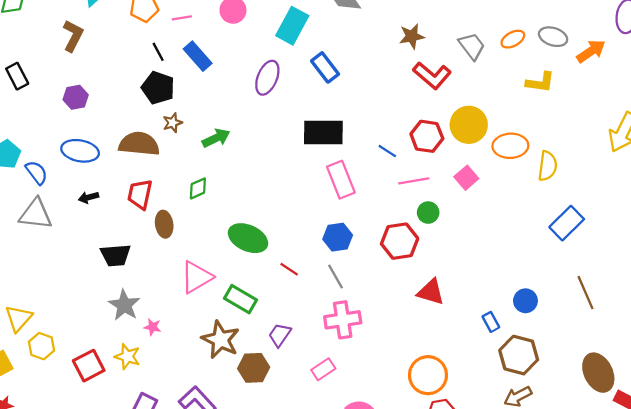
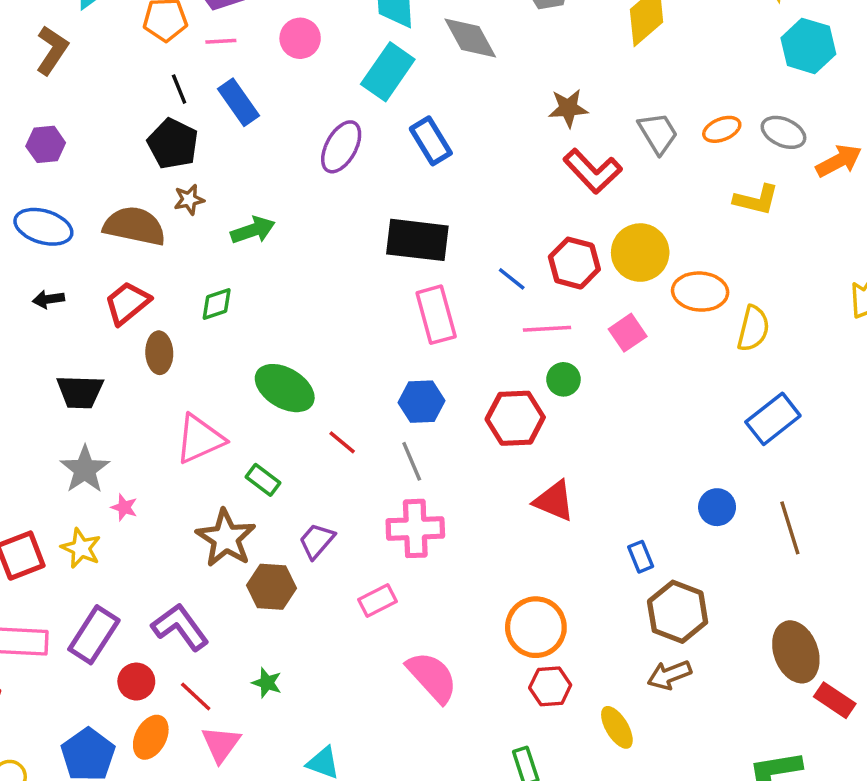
red trapezoid: (140, 194) -> (127, 303), turned 32
green rectangle: (241, 299) -> (263, 480), size x0.7
blue circle: (525, 301) -> (717, 507), moved

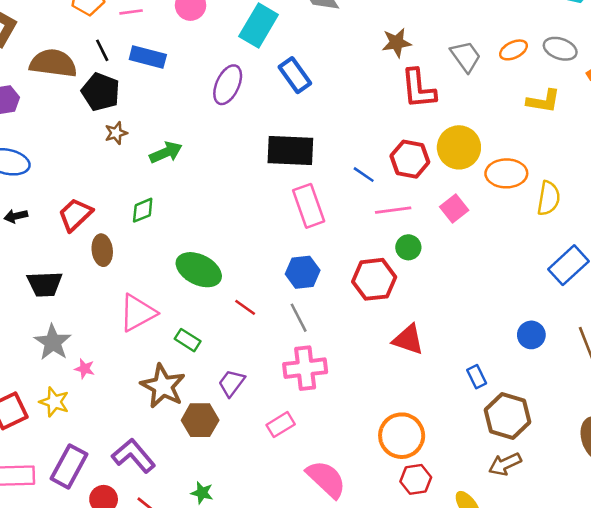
blue rectangle: (239, 102) -> (148, 57), turned -36
red L-shape: (593, 171) -> (418, 89), turned 42
brown semicircle: (135, 226) -> (53, 63), moved

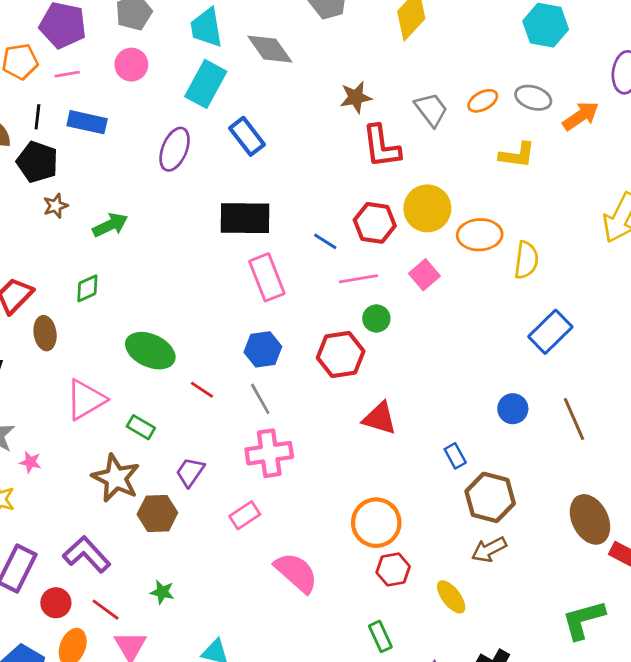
black line: (102, 50) -> (37, 117), turned 35

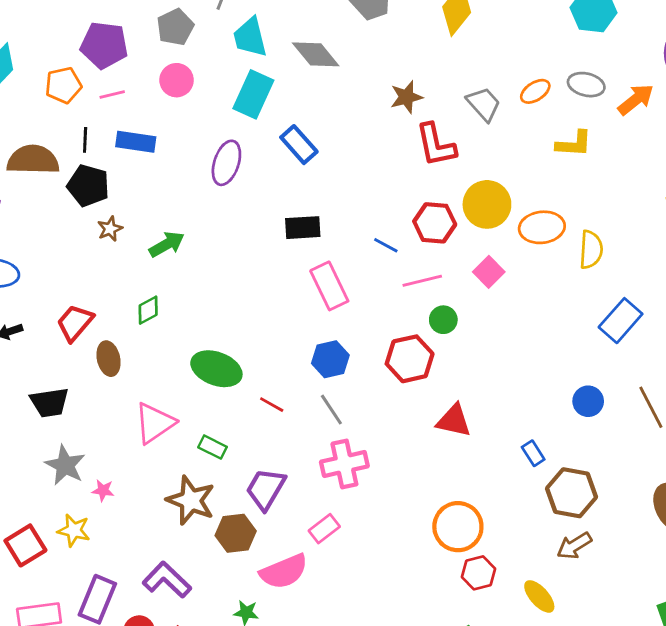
black rectangle: (245, 218) -> (303, 228), size x0.7
purple trapezoid: (190, 472) -> (266, 489), size x1.4
pink semicircle: (296, 573) -> (284, 571), moved, turned 120

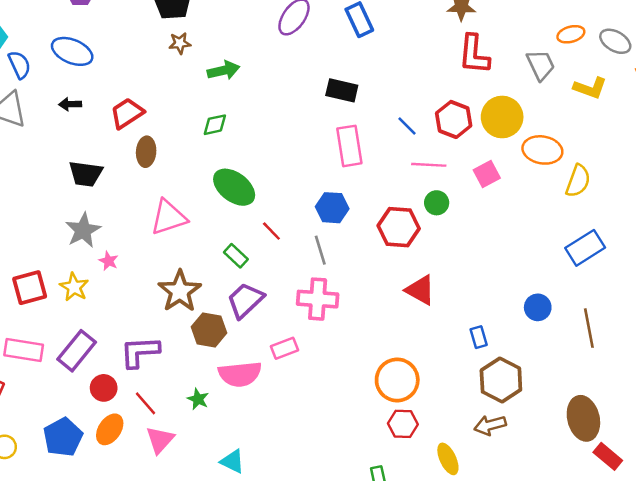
gray trapezoid: (484, 104) -> (541, 65), moved
green diamond: (148, 310) -> (215, 125), moved
green rectangle: (213, 447) -> (236, 256), moved
purple L-shape: (167, 580) -> (140, 352), turned -63

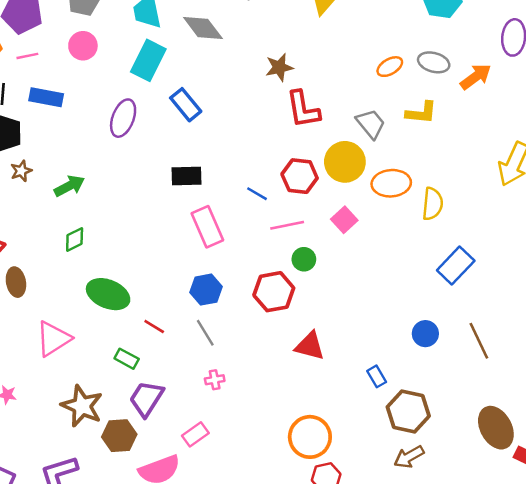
gray trapezoid: (541, 65) -> (371, 124), moved
pink cross: (318, 299) -> (215, 380), size x0.5

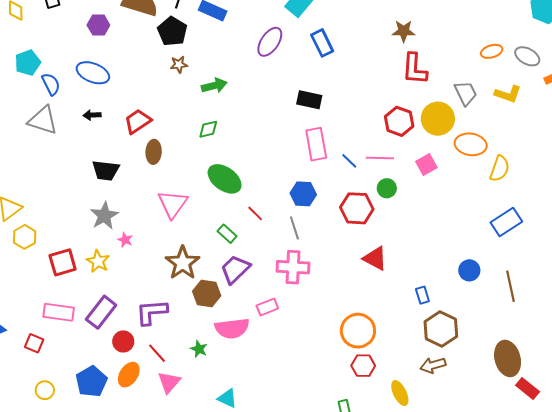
blue line: (257, 194) -> (349, 161), moved
pink triangle: (53, 339) -> (173, 204), turned -36
pink cross: (215, 380) -> (293, 267), size x2.0

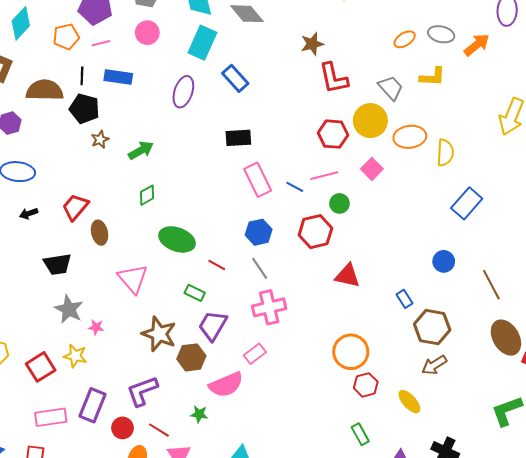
brown line: (511, 286) -> (491, 285), moved

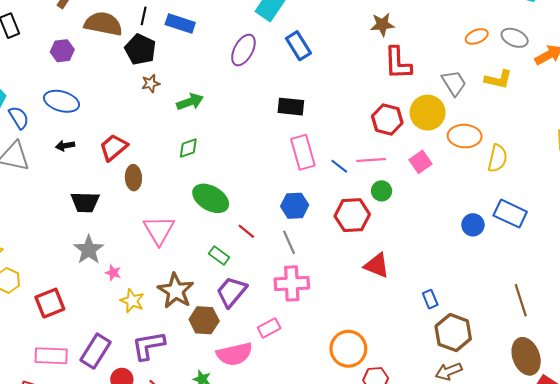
blue rectangle: (467, 203) -> (510, 214), turned 64
blue circle: (444, 261) -> (473, 225), moved
orange circle: (351, 352) -> (348, 349), moved
yellow star: (75, 356) -> (132, 301), moved

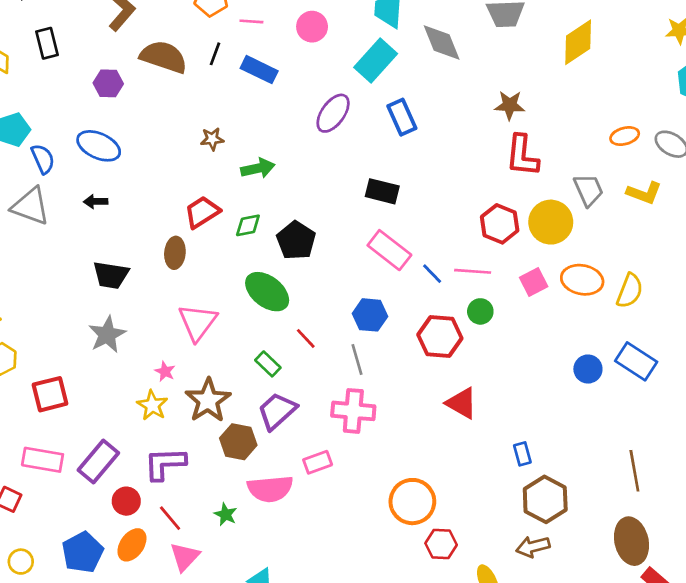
black pentagon: (140, 49) -> (296, 241), moved
orange ellipse: (465, 136) -> (582, 280), moved
red trapezoid: (114, 147) -> (202, 212), moved
pink rectangle: (303, 152) -> (389, 250), turned -44
pink star: (113, 273) -> (165, 371), moved

